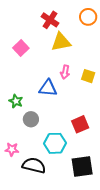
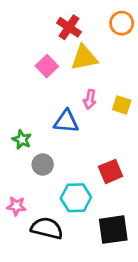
pink square: (21, 48) -> (47, 66), moved

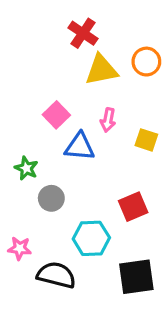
orange circle: (122, 23) -> (146, 62), moved
pink square: (47, 66) -> (56, 115), moved
yellow square: (122, 105) -> (146, 140), moved

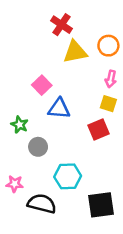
pink arrow: (108, 120) -> (111, 79), moved
red square: (133, 207) -> (99, 130), moved

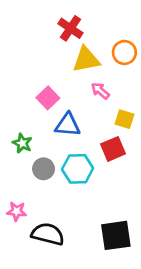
pink arrow: (111, 79) -> (100, 91), moved, turned 119
cyan hexagon: (68, 176) -> (78, 169), moved

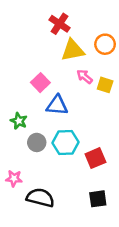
yellow square: (124, 119) -> (105, 85), moved
red square: (113, 149) -> (95, 158), moved
black square: (116, 235) -> (98, 199), size x0.7

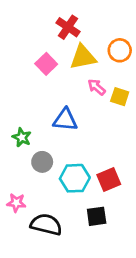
pink square: (40, 83) -> (46, 64), moved
cyan hexagon: (65, 142) -> (75, 178), moved
black square: (98, 199) -> (97, 216), moved

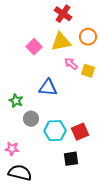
red cross: (68, 27) -> (63, 14), moved
black semicircle: (46, 224) -> (20, 173), moved

